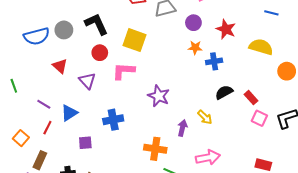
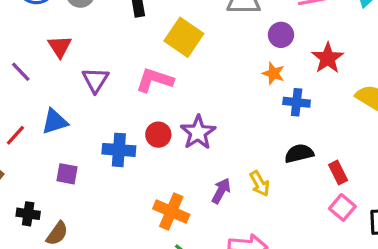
red circle: (100, 53) -> (158, 135), moved
purple line: (44, 104) -> (21, 72), moved

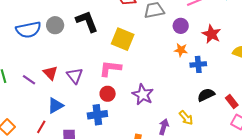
red triangle: (60, 47) -> (50, 73), moved
red line: (15, 135) -> (41, 127), moved
red circle: (158, 135) -> (108, 94), moved

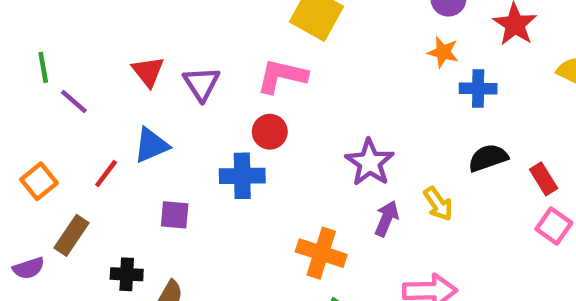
purple line: (29, 80) -> (74, 101), moved
purple star: (143, 95) -> (370, 162), moved
red line: (41, 127) -> (106, 173), moved

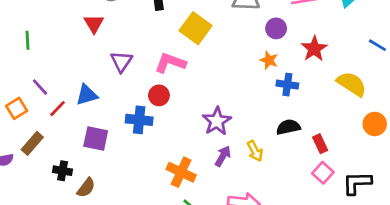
red triangle: (148, 72) -> (94, 24), moved
purple line: (74, 101) -> (40, 87), moved
purple square: (175, 215) -> (96, 138), size x1.4

